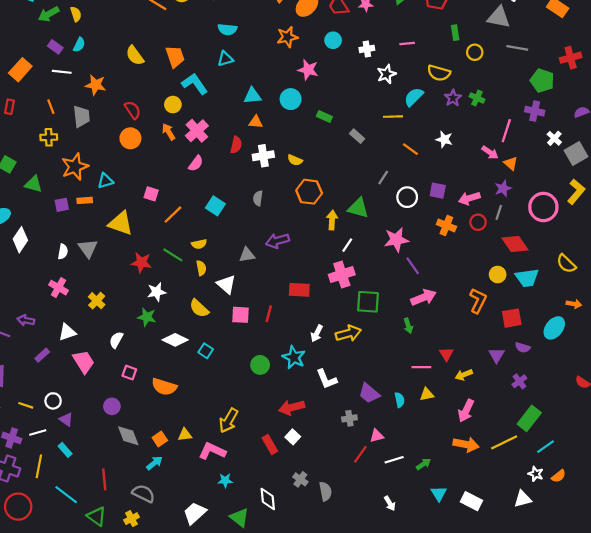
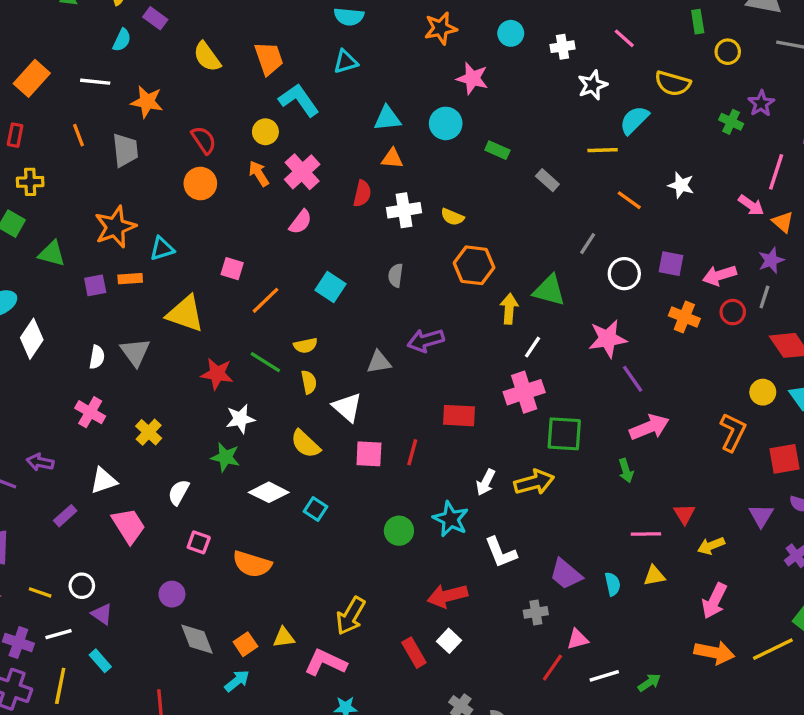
pink line: (407, 44) -> (624, 38), turned 48
purple rectangle: (55, 47) -> (155, 18), moved
purple star: (453, 98) -> (761, 103), moved
yellow cross: (49, 137) -> (30, 182), moved

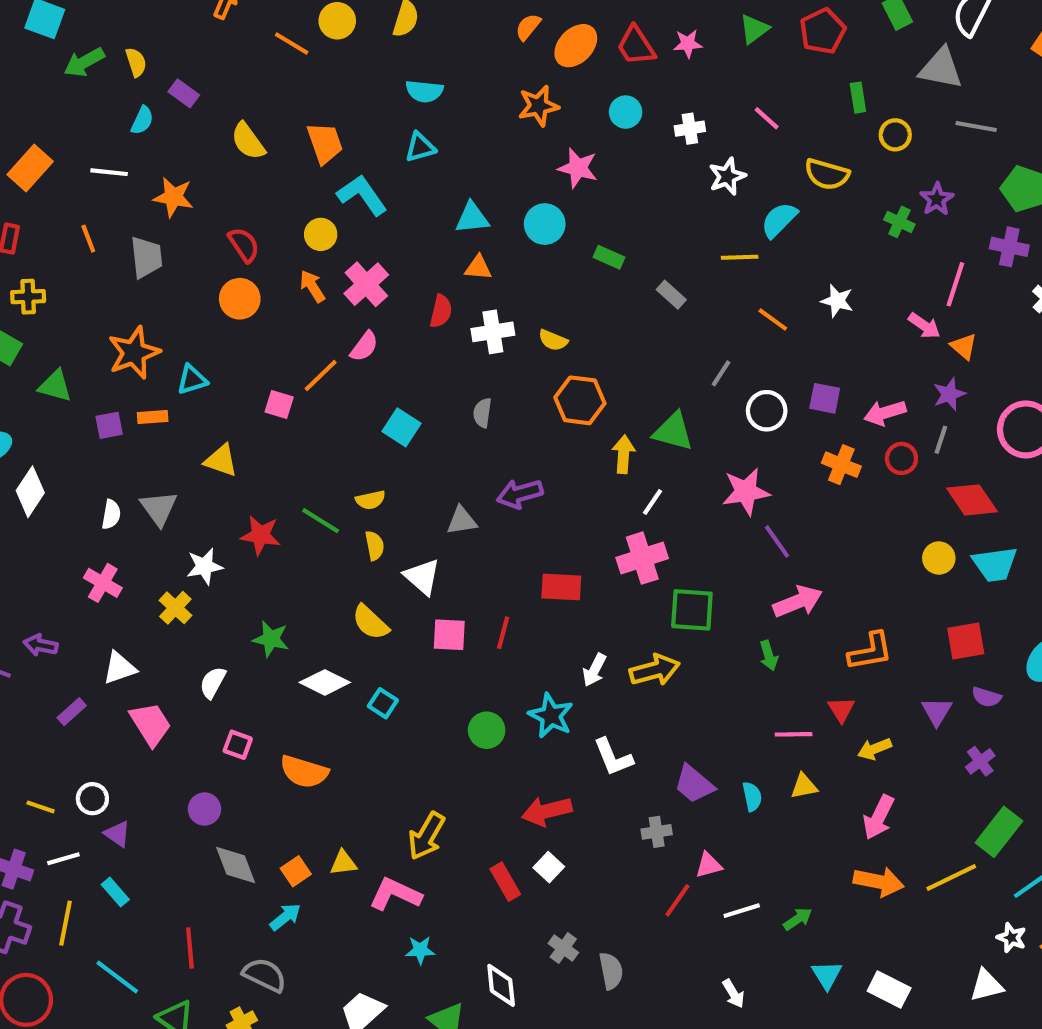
orange line: (265, 300) -> (321, 375), moved
yellow triangle: (185, 314) -> (221, 461), size x0.7
white star: (240, 419) -> (204, 566), moved
orange L-shape: (733, 432) -> (870, 651), moved, turned 54

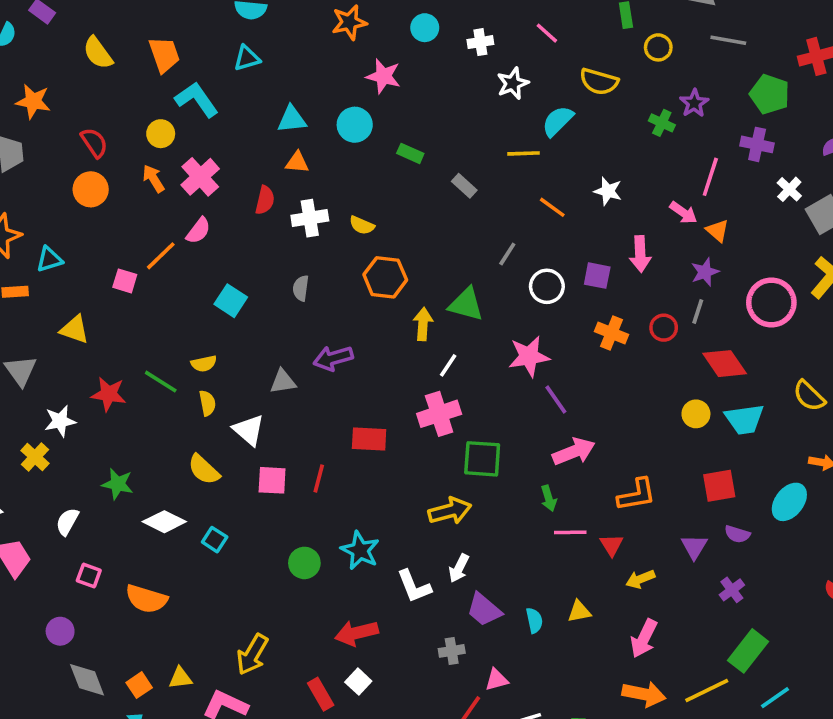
pink arrow: (885, 413) -> (640, 254), moved, turned -76
white arrow: (594, 670) -> (459, 568), moved
pink line: (794, 734) -> (570, 532), moved

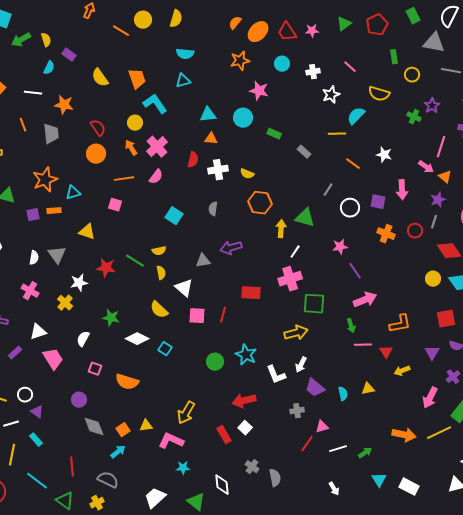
orange line: (161, 256) -> (124, 179), moved, turned 36
pink star: (529, 356) -> (340, 247), size x0.7
pink arrow: (644, 638) -> (430, 398), moved

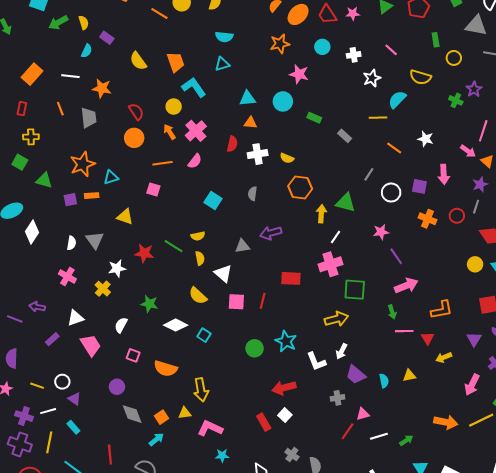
yellow arrow: (186, 413) -> (201, 390), moved, turned -40

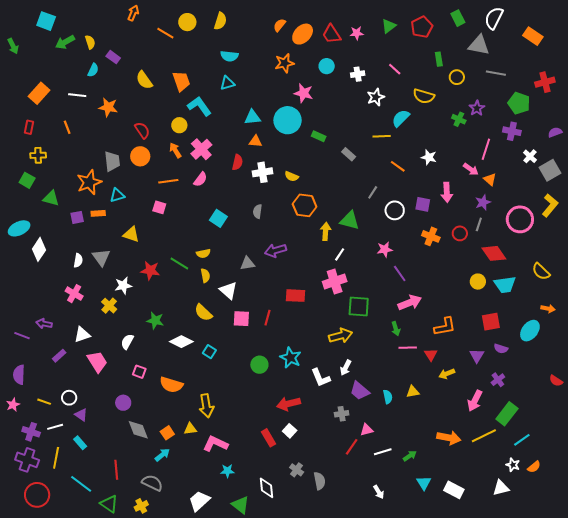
cyan circle: (283, 101) -> (288, 120), size x1.4
gray trapezoid: (89, 118) -> (112, 161), moved

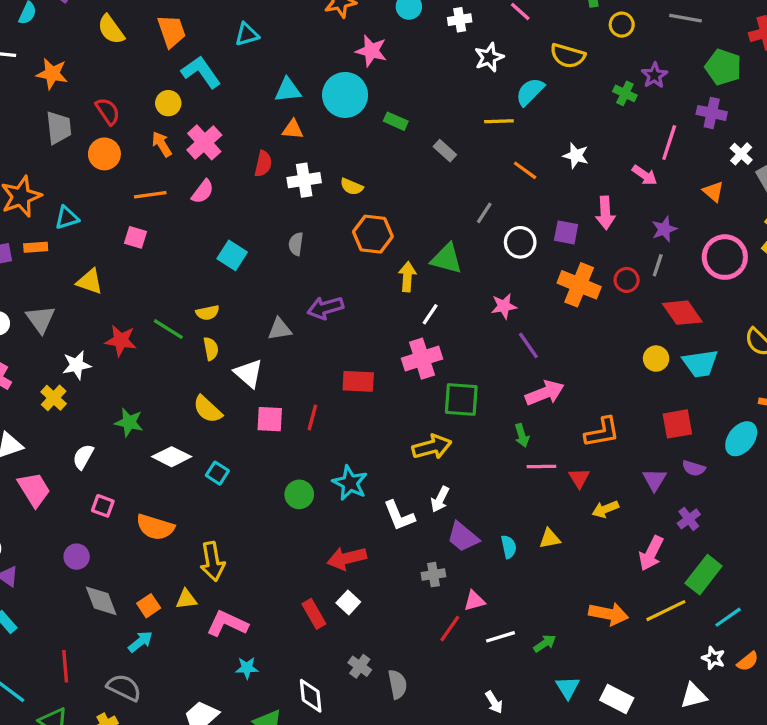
gray trapezoid: (112, 161) -> (59, 128), moved
orange triangle: (490, 179) -> (713, 192), moved
orange cross: (431, 236) -> (579, 285), size x1.4

